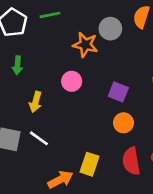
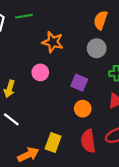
gray circle: (110, 29) -> (97, 48), moved

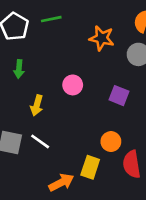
orange star: (53, 42) -> (102, 38), moved
orange circle: (83, 109) -> (111, 142), moved

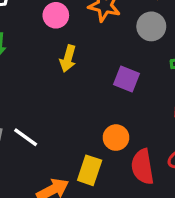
pink circle: (73, 85) -> (56, 15), moved
yellow arrow: (37, 105) -> (68, 58), moved

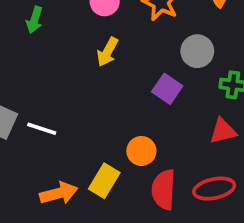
gray circle: (151, 26) -> (197, 51), moved
white line: (26, 137) -> (42, 129), turned -30

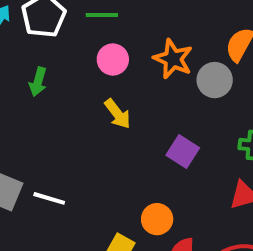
gray circle: (197, 51) -> (215, 80), moved
yellow arrow: (108, 52) -> (117, 114), turned -64

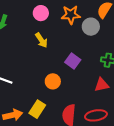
orange star: (173, 59) -> (71, 15), turned -30
orange circle: (157, 219) -> (53, 81), moved

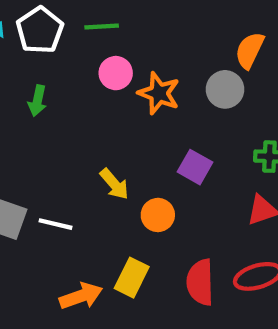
orange star: (71, 15) -> (159, 93), moved, turned 30
yellow arrow: (41, 40) -> (114, 184), moved

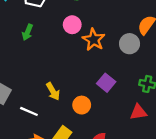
yellow arrow: (114, 184) -> (53, 91), moved
white line: (56, 224) -> (29, 111), moved

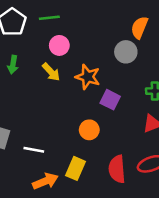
orange star: (94, 40) -> (88, 77), moved
yellow arrow: (53, 91) -> (51, 72), moved

